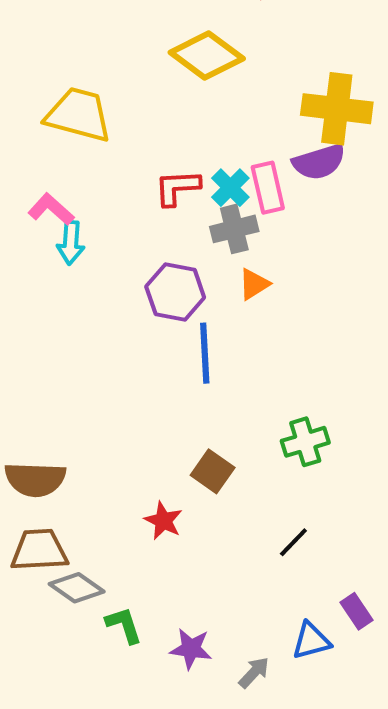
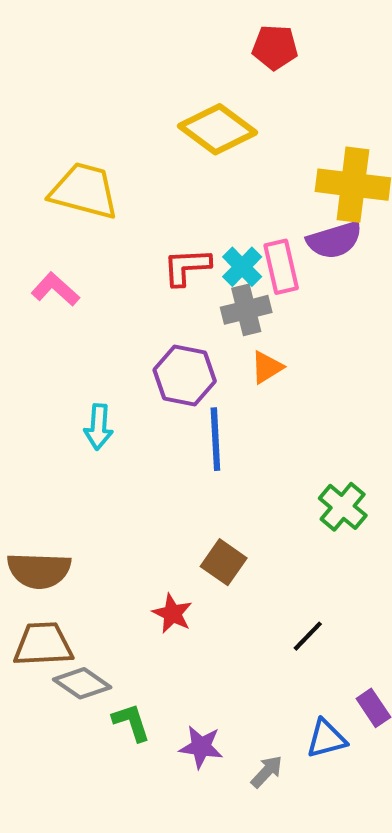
cyan arrow: (71, 243) -> (98, 427), moved
green cross: (305, 442) -> (343, 507), moved, turned -33

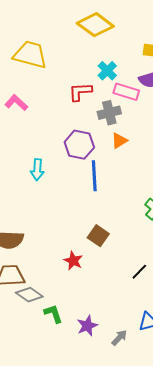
cyan cross: (242, 267) -> (107, 71), moved
pink rectangle: (281, 267) -> (126, 92), turned -60
purple star: (201, 747) -> (87, 326), turned -30

